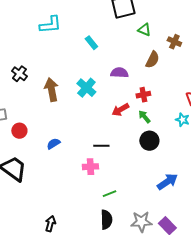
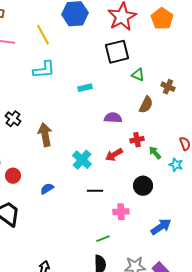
cyan rectangle: (91, 43) -> (85, 88), turned -64
cyan cross: (86, 88) -> (82, 160), moved
green arrow: (144, 117) -> (155, 153), moved
pink cross: (90, 167) -> (121, 212), moved

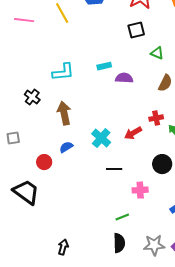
black square: (117, 52) -> (136, 30), size x0.7
cyan L-shape: (44, 70) -> (63, 72), moved
purple semicircle: (113, 118) -> (124, 78), moved
red circle: (13, 176) -> (44, 162), moved
blue semicircle: (47, 189) -> (66, 147), moved

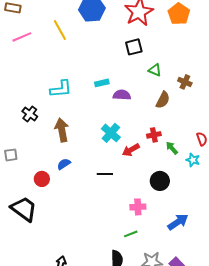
pink line: (24, 20) -> (22, 37), turned -30
cyan cross: (101, 138) -> (111, 133), moved
black line: (114, 169) -> (105, 174), moved
green line: (122, 217) -> (131, 234), moved

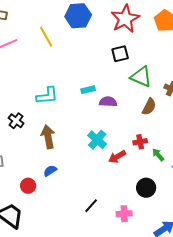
green triangle: (155, 70) -> (141, 77), size x1.6
black line: (105, 174) -> (91, 206), moved, turned -49

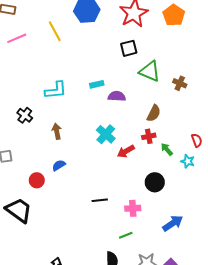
brown semicircle: (149, 107) -> (154, 113), moved
brown arrow: (48, 137) -> (57, 131), size x0.7
black line: (91, 206) -> (100, 200), turned 42

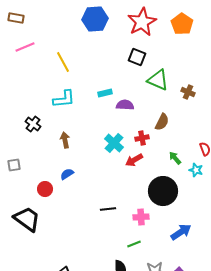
yellow line: (55, 31) -> (63, 62), moved
black square: (129, 48) -> (137, 57), turned 36
red cross: (149, 136) -> (142, 138), moved
black circle: (155, 182) -> (163, 191), size x1.5

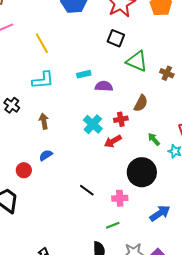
black line: (108, 209) -> (87, 190), turned 42

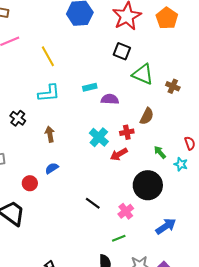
pink cross: (120, 198) -> (126, 211), turned -35

